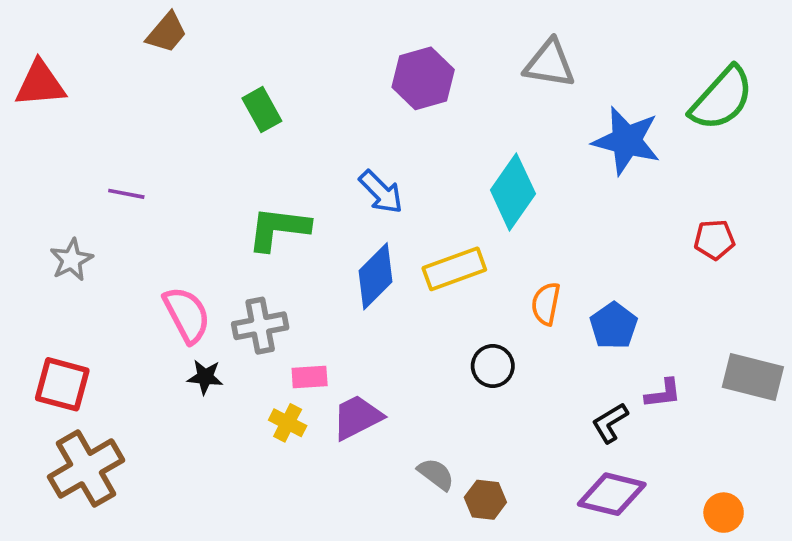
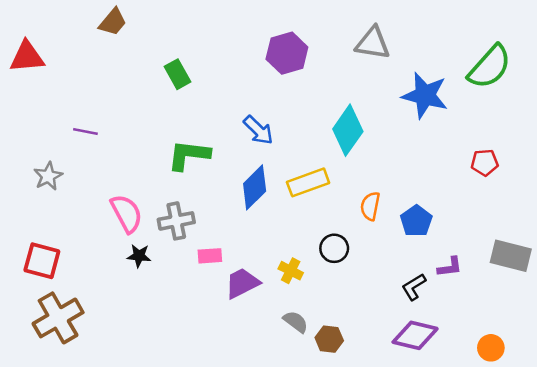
yellow cross: (288, 423) -> (291, 271), moved

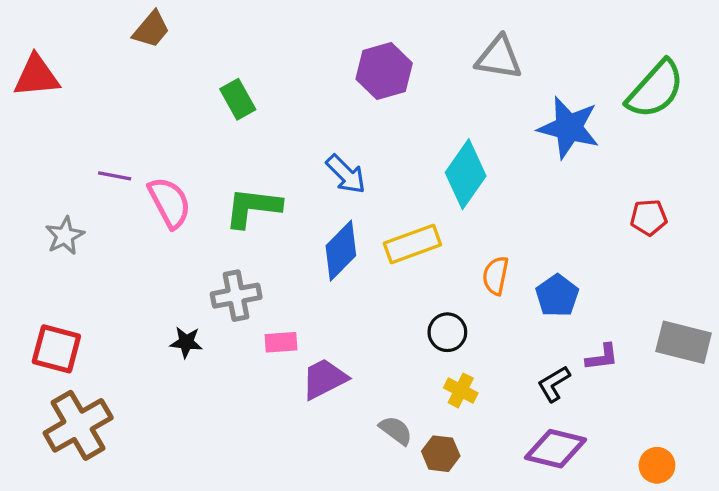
pink semicircle: (126, 214) -> (170, 202), moved
yellow cross: (291, 271) -> (461, 390), moved

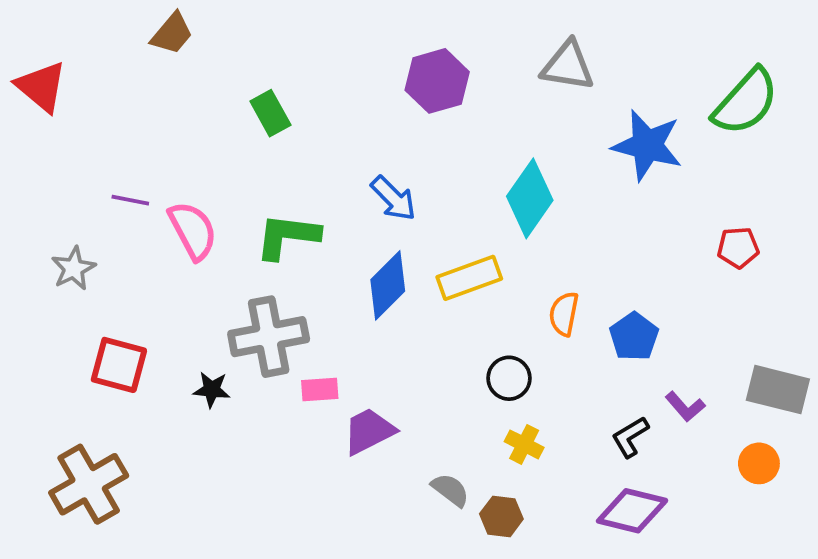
red triangle: (36, 76) -> (41, 87), turned 45
gray cross: (236, 296) -> (269, 337), size x1.4
red square: (56, 349) -> (119, 365), moved
purple L-shape: (602, 357) -> (685, 407), turned 56
orange circle: (657, 465) -> (759, 463), moved

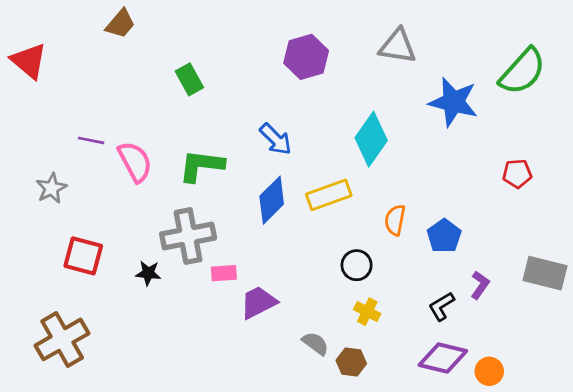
purple L-shape: (685, 407) -> (480, 285), turned -104
orange circle: (759, 463) -> (489, 371), moved

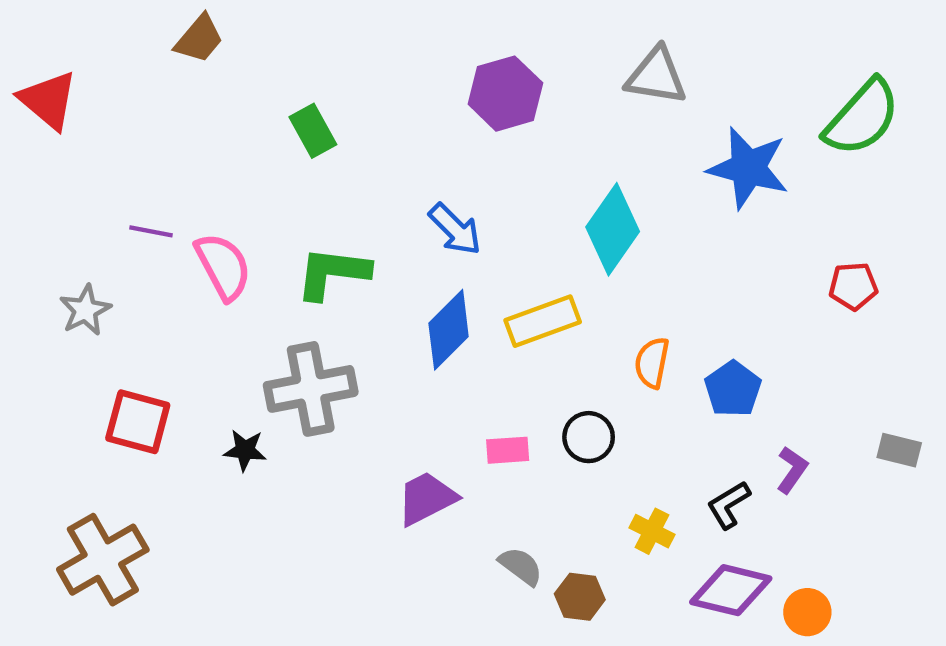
pink rectangle: (224, 273) -> (508, 450), moved
gray rectangle: (545, 273) -> (899, 450), size x0.6
yellow cross: (367, 312) -> (652, 531), moved

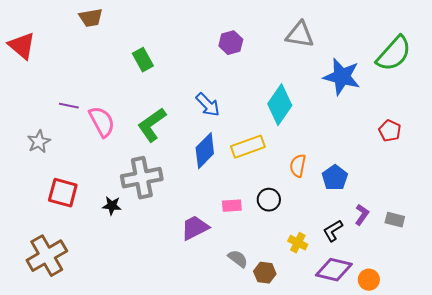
brown trapezoid: (199, 39) -> (91, 18), turned 40
purple hexagon: (505, 94) -> (231, 43), size x0.7
green L-shape: (333, 273) -> (152, 125), turned -42
red pentagon: (853, 286) -> (390, 131), turned 30
gray rectangle: (899, 450) -> (395, 220), moved

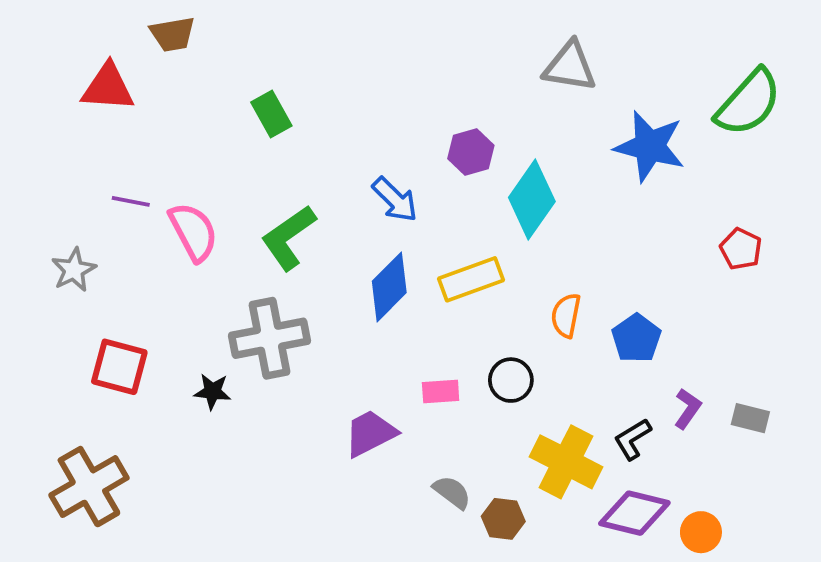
purple hexagon: (231, 43) -> (471, 152), moved
red triangle: (22, 46) -> (108, 87), moved, turned -36
yellow cross: (298, 243) -> (566, 462), size x1.8

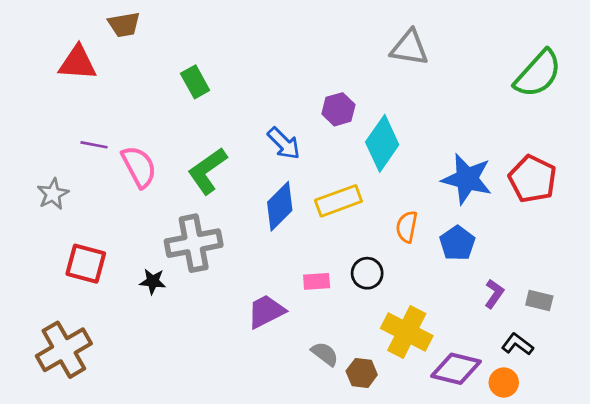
blue star: (650, 146) -> (467, 179), moved
red pentagon: (741, 249) -> (532, 179), size x1.6
black L-shape: (633, 439) -> (517, 344), moved, turned 68

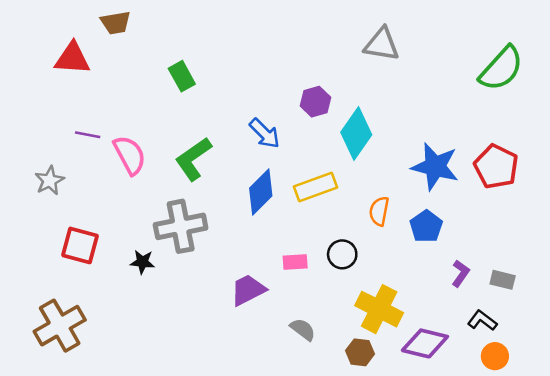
brown hexagon: (362, 373) -> (360, 352), moved
orange circle: (504, 383) -> (495, 356), moved

